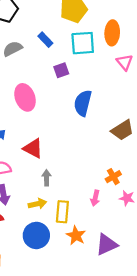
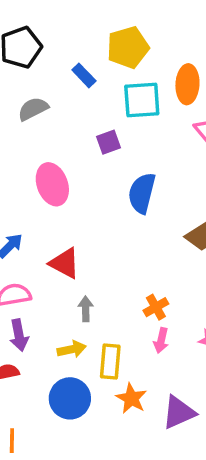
blue rectangle: (45, 40) -> (84, 75), moved
orange cross: (113, 177) -> (156, 307), moved

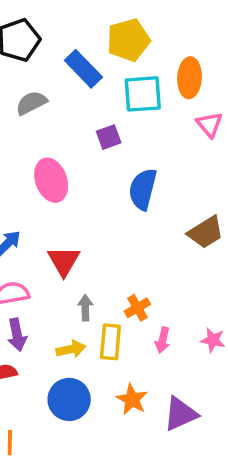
blue rectangle: (84, 75) -> (83, 69), size x1.5
red triangle: (65, 263) -> (64, 261), turned 32
orange cross: (156, 307) -> (137, 308), moved
yellow rectangle: (110, 362) -> (110, 342), moved

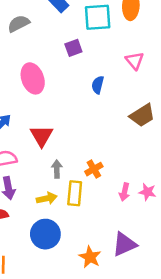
pink triangle: (209, 124) -> (135, 61), moved
blue semicircle: (143, 189) -> (98, 85), size x0.6
pink arrow: (163, 340) -> (124, 192), moved
orange star: (132, 399) -> (90, 257), moved

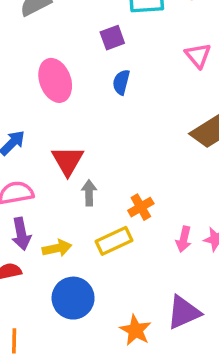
blue semicircle: (98, 85) -> (121, 82), moved
gray arrow: (57, 169) -> (89, 193), moved
yellow rectangle: (75, 193) -> (114, 241), turned 60
yellow arrow: (47, 198) -> (57, 248), moved

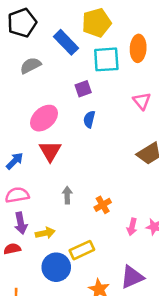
pink ellipse: (55, 80) -> (44, 118), turned 68
red triangle: (68, 161) -> (50, 151), moved
yellow rectangle: (114, 241) -> (82, 250), moved

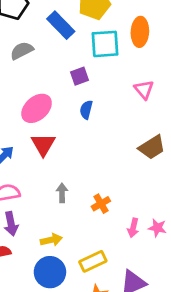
yellow arrow: (45, 233) -> (51, 240), moved
yellow rectangle: (82, 250) -> (93, 261), moved

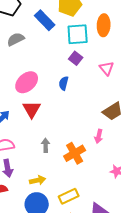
purple square: (79, 76) -> (76, 58), moved, turned -32
orange cross: (101, 204) -> (75, 153), size x1.5
pink arrow: (133, 228) -> (99, 136), moved

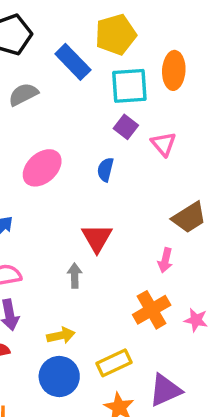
pink triangle: (107, 68) -> (164, 144), moved
red triangle: (32, 109) -> (97, 238), moved
orange cross: (75, 153) -> (152, 310), moved

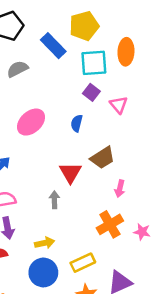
brown trapezoid: (189, 217) -> (103, 158), moved

